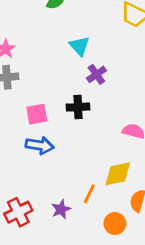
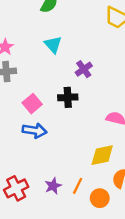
cyan triangle: (79, 46) -> (53, 45), moved
pink square: (37, 114) -> (32, 104), turned -30
orange line: (89, 194) -> (78, 186), moved

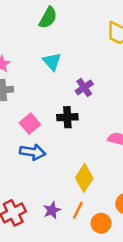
yellow diamond: (102, 155) -> (84, 178), moved, turned -45

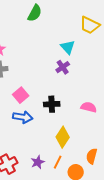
cyan triangle: (52, 62) -> (68, 47), moved
black cross: (67, 117) -> (52, 104), moved

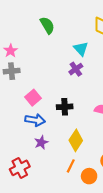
green semicircle: (35, 13) -> (47, 25), moved, turned -60
purple star: (38, 162) -> (41, 142), moved

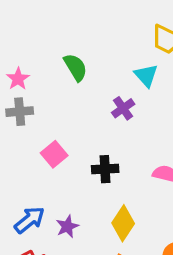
green semicircle: (47, 25) -> (75, 67), moved
cyan triangle: (81, 49) -> (146, 75), moved
blue arrow: (35, 120) -> (30, 220), moved, turned -48

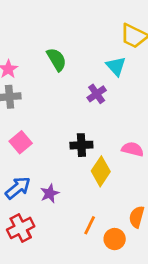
pink square: (54, 154) -> (21, 142), moved
yellow diamond: (123, 223) -> (101, 171), moved

